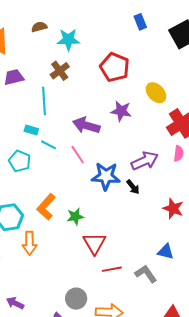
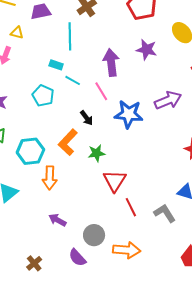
purple arrow: (86, 125) -> (111, 63), turned 64
black arrow: (133, 187) -> (86, 118), moved
red line: (112, 269) -> (131, 207), turned 72
purple arrow: (15, 303) -> (57, 220), moved

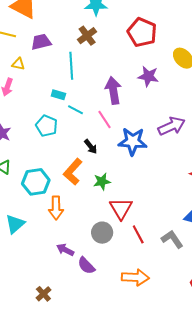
gray circle: (94, 235) -> (102, 233), moved
purple semicircle: (77, 258) -> (86, 266), moved

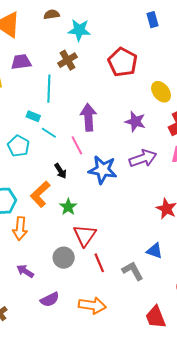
purple star: (148, 76) -> (135, 122), moved
green star: (102, 182) -> (68, 207), turned -30
purple semicircle: (86, 266) -> (50, 300), moved, turned -78

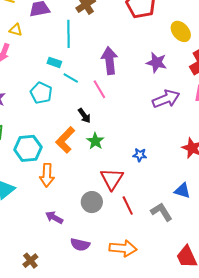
blue star: (103, 170) -> (140, 155), moved, size x0.5
green star: (68, 207) -> (95, 141), moved
purple semicircle: (50, 300) -> (80, 245), turned 42

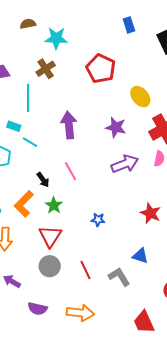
pink line: (99, 89) -> (70, 171), moved
red triangle: (112, 179) -> (50, 236), moved

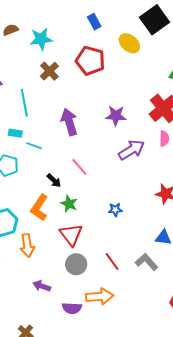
blue rectangle: (129, 25) -> (94, 22), moved
brown cross: (46, 69) -> (49, 71), moved
yellow ellipse: (140, 97) -> (129, 43), moved
orange arrow: (80, 313) -> (100, 296), moved

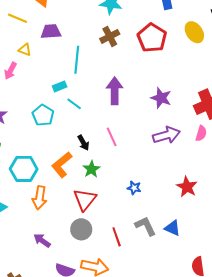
cyan rectangle: (15, 133) -> (60, 86), turned -48
gray L-shape: (146, 262) -> (145, 226), moved

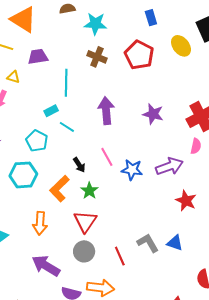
brown cross: (110, 36) -> (97, 57), turned -36
purple arrow: (166, 135) -> (169, 166), moved
cyan hexagon: (24, 169) -> (23, 175), moved
blue star: (134, 188) -> (132, 170), moved, size x1.5
purple arrow: (42, 241) -> (46, 266), size x1.6

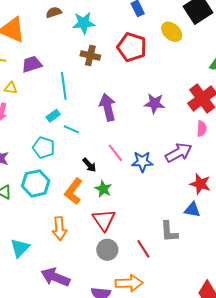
gray L-shape: (148, 243) -> (169, 232), turned -145
blue triangle: (175, 243) -> (192, 210), moved
purple arrow: (46, 266) -> (55, 277), moved

